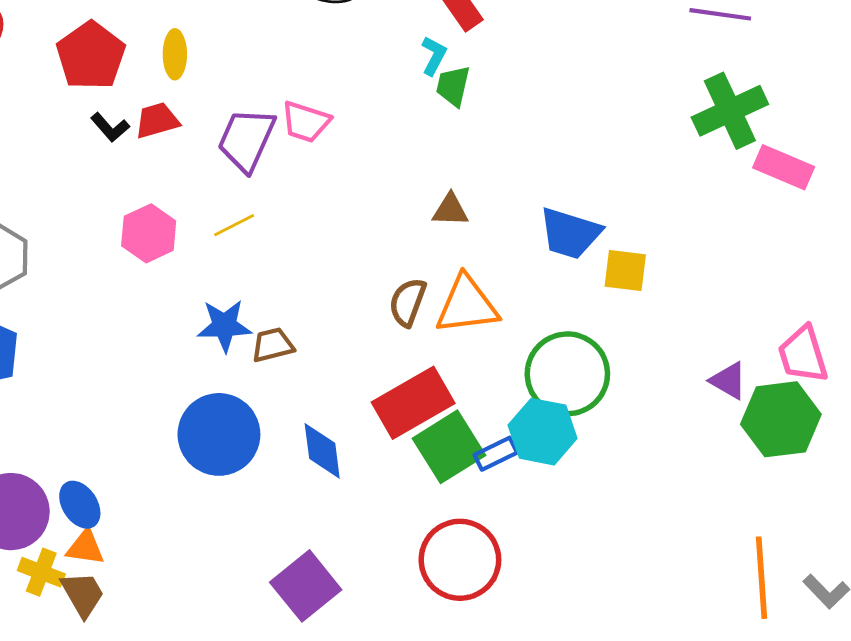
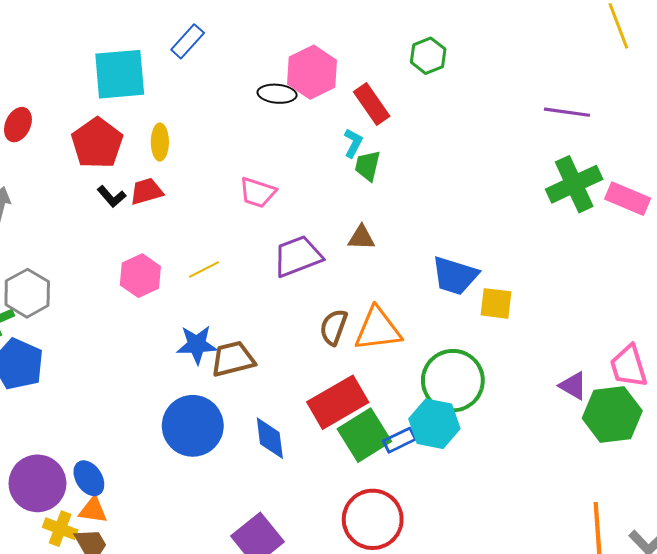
purple trapezoid: (246, 140) -> (298, 256), moved, turned 45
pink rectangle: (784, 167) -> (628, 199), moved
brown triangle: (450, 210) -> (361, 238), moved
brown trapezoid: (273, 345) -> (233, 359), size x1.4

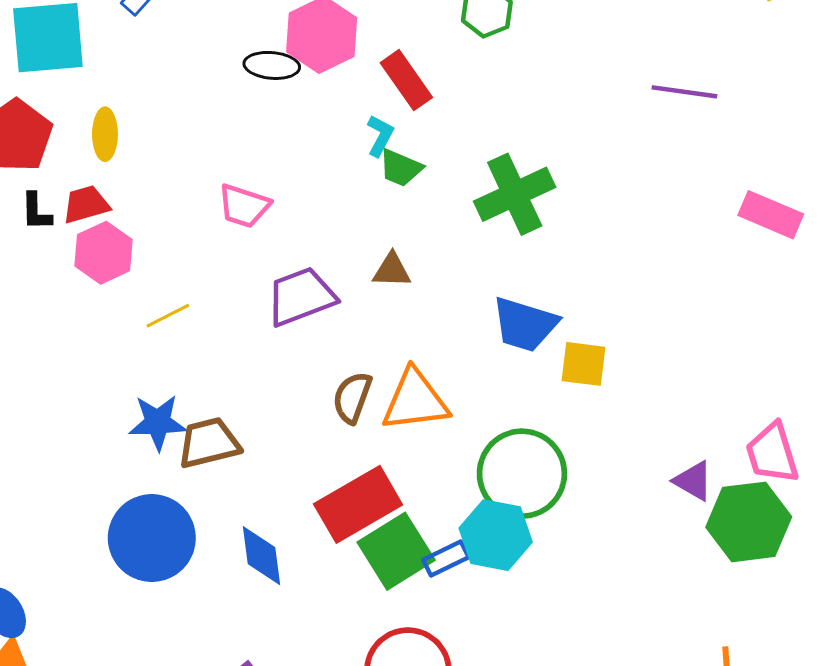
green trapezoid: (368, 166) -> (401, 168), turned -80
green cross: (574, 184) -> (515, 194), moved
black L-shape: (112, 197) -> (36, 212), turned 40
pink hexagon: (140, 276) -> (104, 253), moved

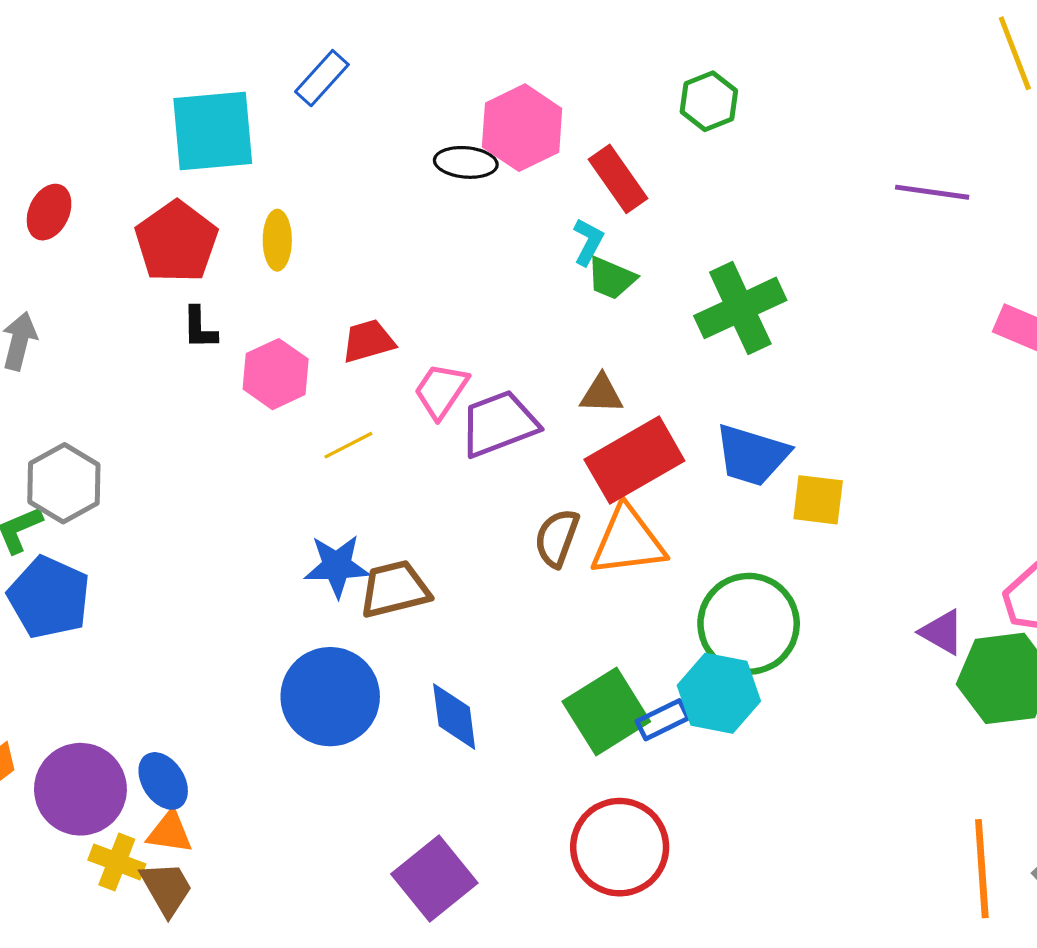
red trapezoid: (86, 204) -> (368, 341), moved
pink trapezoid: (244, 206) -> (441, 391), moved, turned 106
red rectangle: (358, 504) -> (634, 460), moved

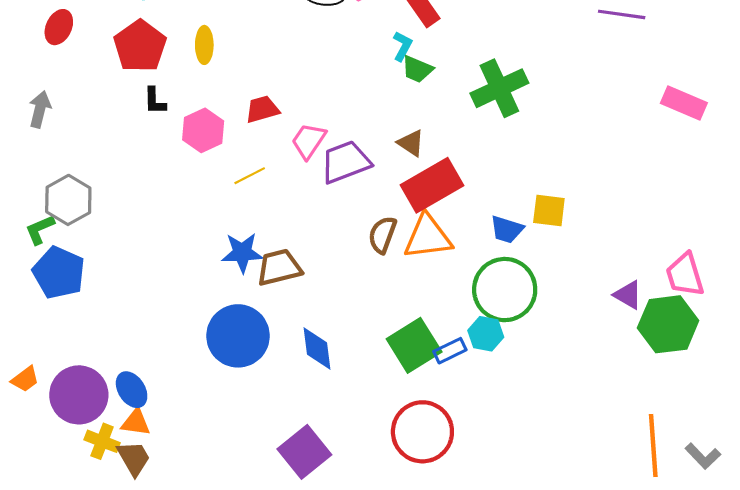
brown triangle: (601, 394) -> (411, 143), turned 32
blue trapezoid: (752, 455) -> (507, 229), moved, size x0.7
cyan hexagon: (719, 693) -> (486, 334), size x0.7

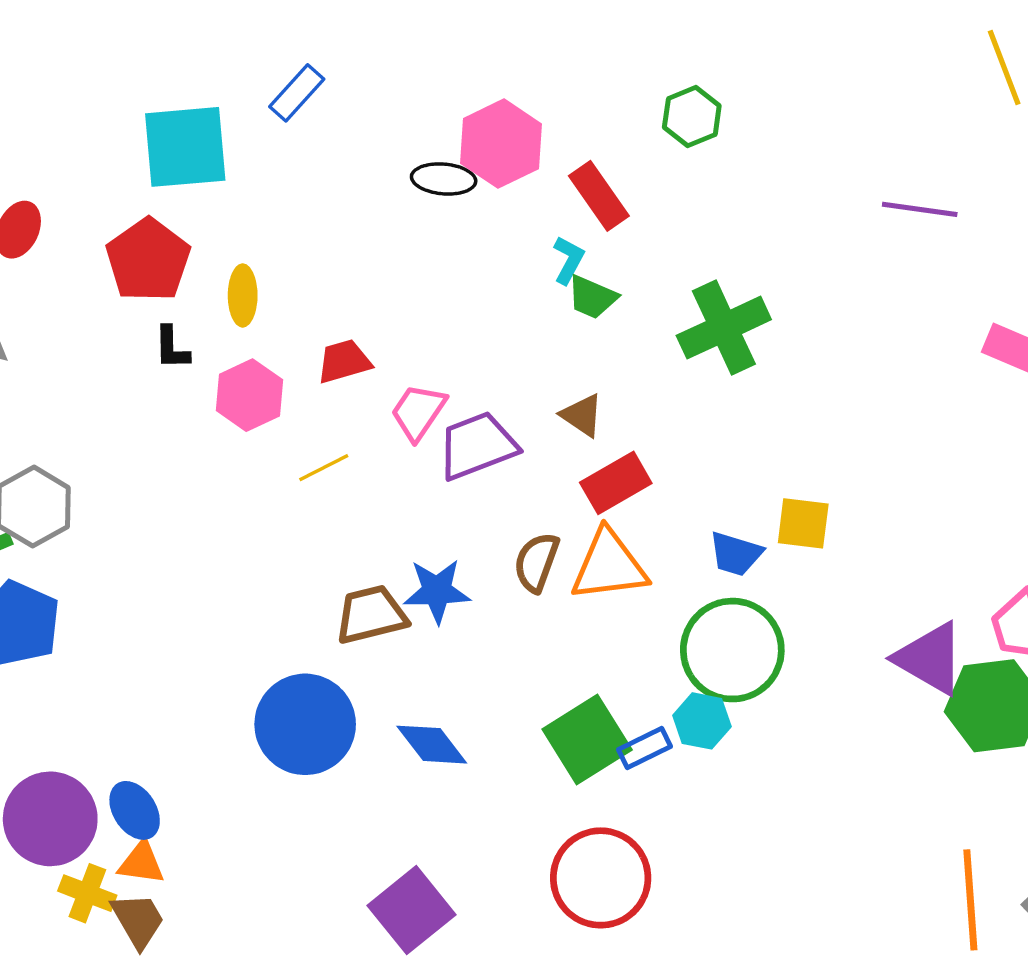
yellow ellipse: (204, 45) -> (243, 295), moved
red rectangle: (432, 185) -> (616, 483), size x0.7
blue star: (242, 253) -> (437, 591), moved
purple triangle: (628, 295) -> (930, 658), size x1.6
blue diamond: (317, 349) -> (432, 745), turned -30

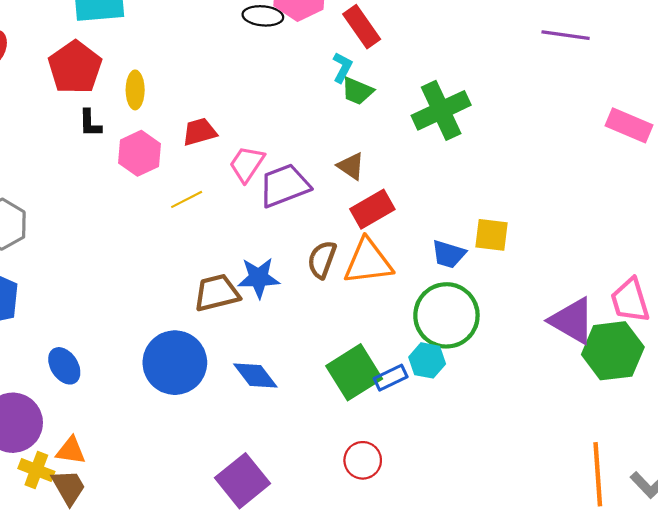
blue ellipse: (135, 810) -> (64, 366), moved
red circle: (601, 878) -> (363, 460), size x0.6

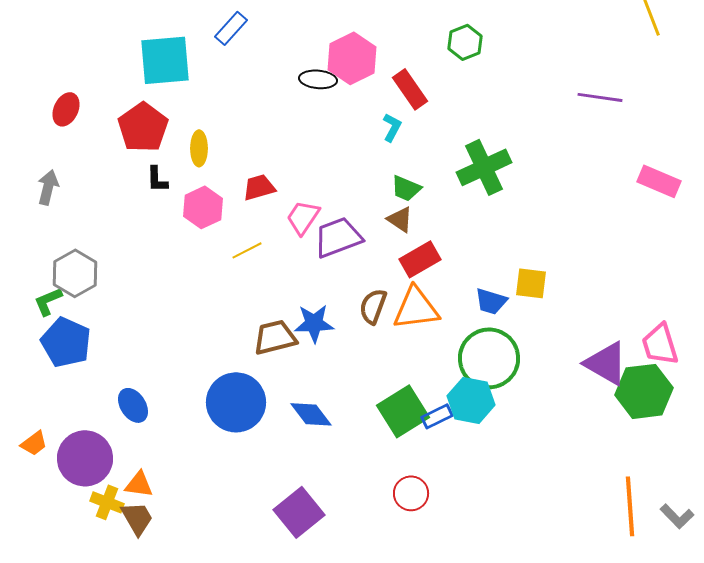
green trapezoid: (357, 91) -> (406, 188), moved
cyan hexagon: (427, 360) -> (471, 400), size x1.4

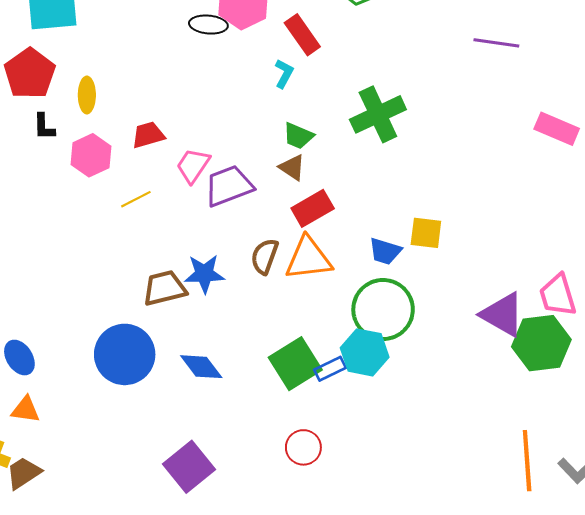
orange triangle: (139, 484) -> (26, 410), moved
brown trapezoid: (137, 518) -> (24, 473), turned -93

